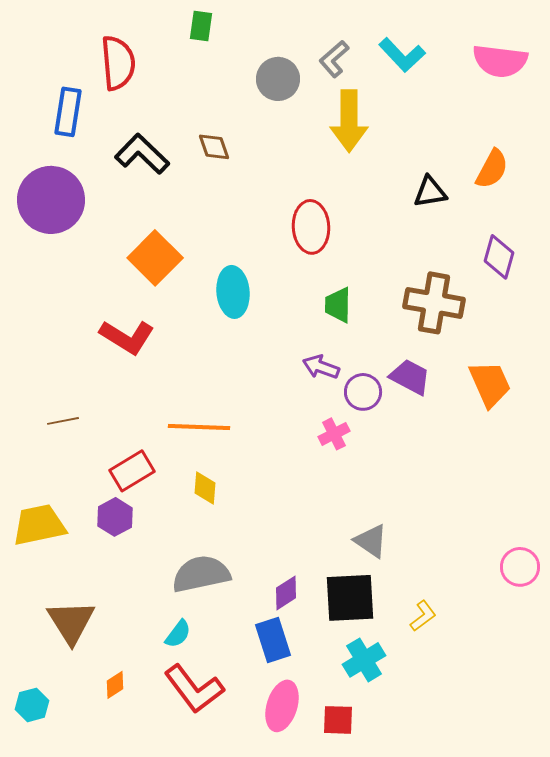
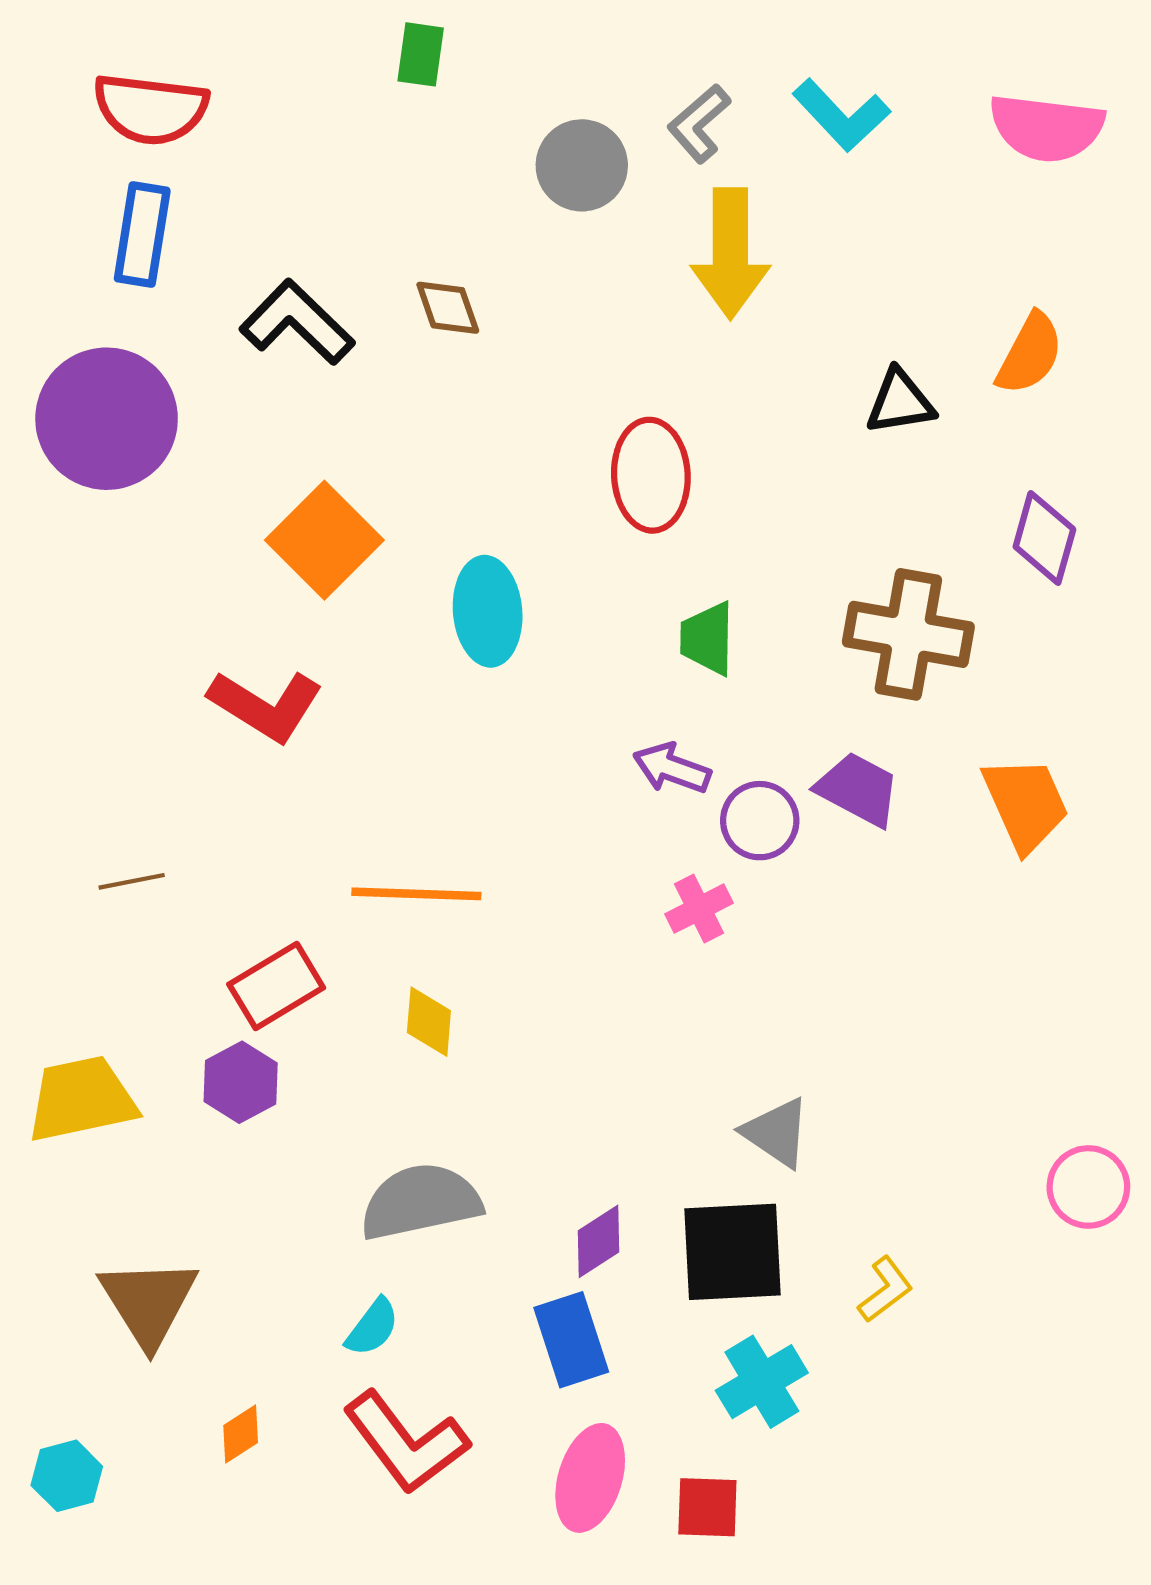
red semicircle: (118, 63) -> (151, 109), moved, turned 102

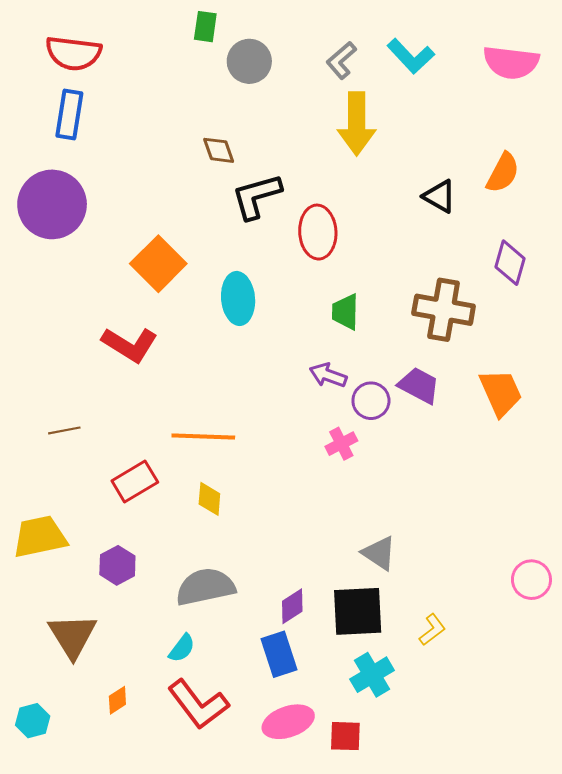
gray circle: (582, 165) -> (249, 61), moved
black L-shape: (297, 322) -> (256, 196), moved, turned -60
black triangle: (900, 402) -> (439, 196), turned 39
purple hexagon: (241, 1082) -> (117, 565), moved
pink ellipse: (590, 1478) -> (288, 722), turned 54

